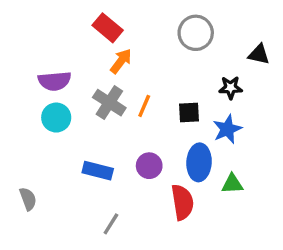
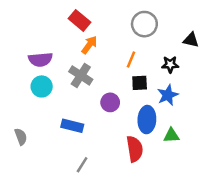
orange line: (144, 106) -> (131, 60), moved
purple circle: (149, 166) -> (110, 102), moved
gray semicircle: (28, 199) -> (21, 137), moved

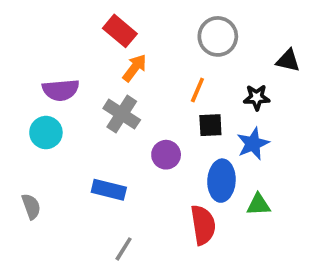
cyan circle: (42, 86) -> (46, 133), moved

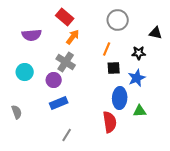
purple semicircle: (61, 90) -> (32, 35), moved
purple circle: (166, 155) -> (54, 80), moved
blue rectangle: (109, 190) -> (59, 103), turned -36

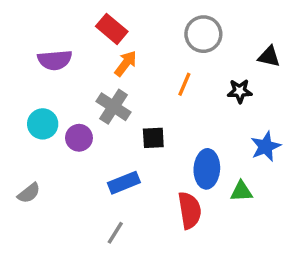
black square: (114, 68) -> (153, 138), moved
blue star: (137, 78) -> (266, 146), moved
purple circle: (54, 80) -> (79, 138), moved
blue rectangle: (59, 103) -> (124, 183), moved
gray semicircle: (17, 112) -> (29, 193), turned 72

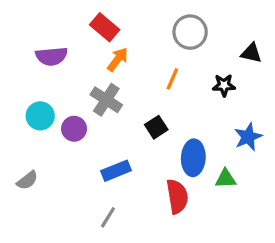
black square: (153, 138) -> (156, 127), moved, turned -30

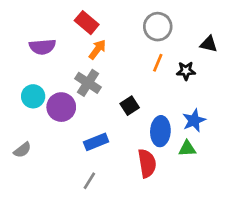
orange line: (172, 79) -> (158, 63), moved
purple circle: (74, 129) -> (61, 107), size x1.4
blue star: (248, 137) -> (194, 120), moved

